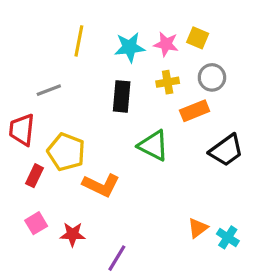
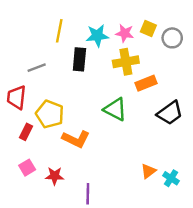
gray circle: (212, 77) -> (172, 38), moved
yellow cross: (168, 82) -> (126, 62), size x1.5
black rectangle: (122, 96) -> (79, 59), moved
purple line: (117, 258) -> (88, 194), turned -30

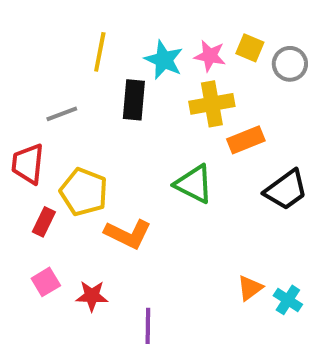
cyan star: (97, 36) -> (164, 60), turned 30

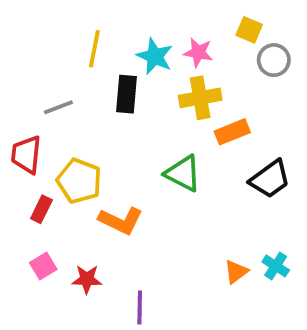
yellow square: (250, 48) -> (249, 30), moved
cyan cross: (288, 300) -> (276, 266), moved

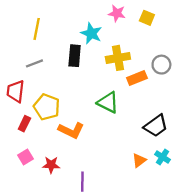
yellow line: (94, 49) -> (37, 29), moved
pink star: (198, 53) -> (117, 13), moved
gray circle: (274, 60) -> (161, 65), moved
black trapezoid: (270, 179) -> (156, 126), moved

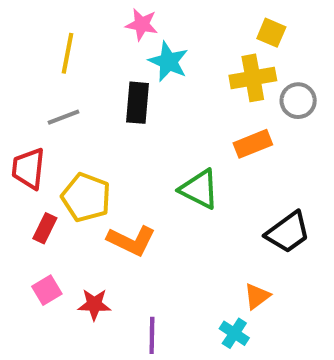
pink star: (117, 13) -> (142, 24), moved
yellow cross: (118, 58) -> (253, 78), moved
gray circle: (161, 65) -> (298, 101), moved
cyan cross: (163, 157) -> (234, 333), moved

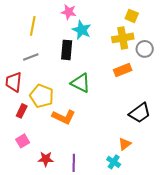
green triangle: (199, 189) -> (81, 83), moved
red star: (94, 304) -> (46, 159), moved

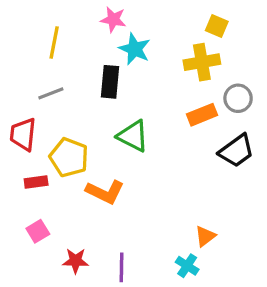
gray circle: (145, 49) -> (238, 98), moved
red rectangle: (22, 111) -> (36, 182), turned 56
black trapezoid: (140, 113) -> (236, 151), moved

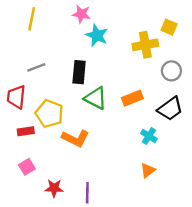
yellow square: (217, 26) -> (169, 27), moved
yellow line: (54, 42) -> (32, 19), moved
black rectangle: (110, 82) -> (79, 72), moved
orange rectangle: (202, 115) -> (132, 98), moved
cyan cross: (187, 266) -> (149, 136), moved

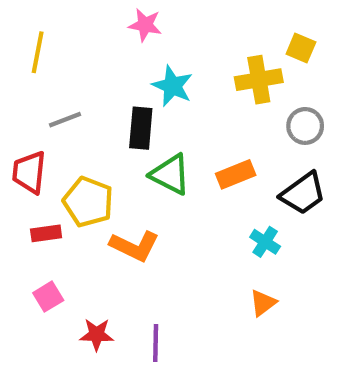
yellow line: (32, 19) -> (38, 52), moved
cyan star: (97, 35) -> (172, 86), moved

